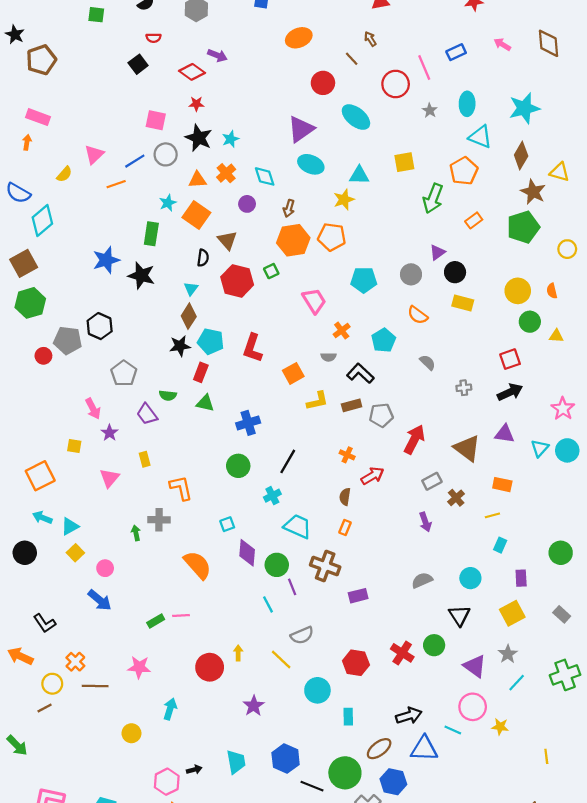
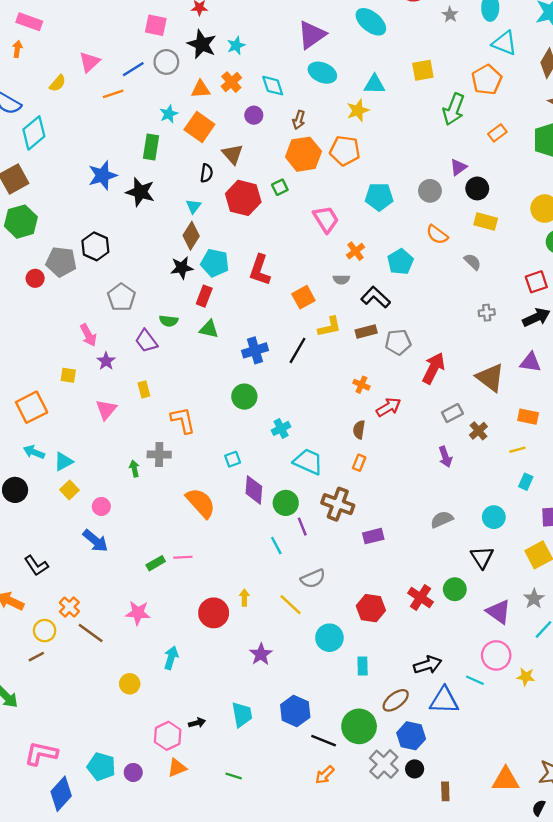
gray semicircle: (427, 362) -> (473, 262), moved
black line: (288, 461) -> (298, 350), moved
brown line: (95, 686) -> (91, 633), turned 35

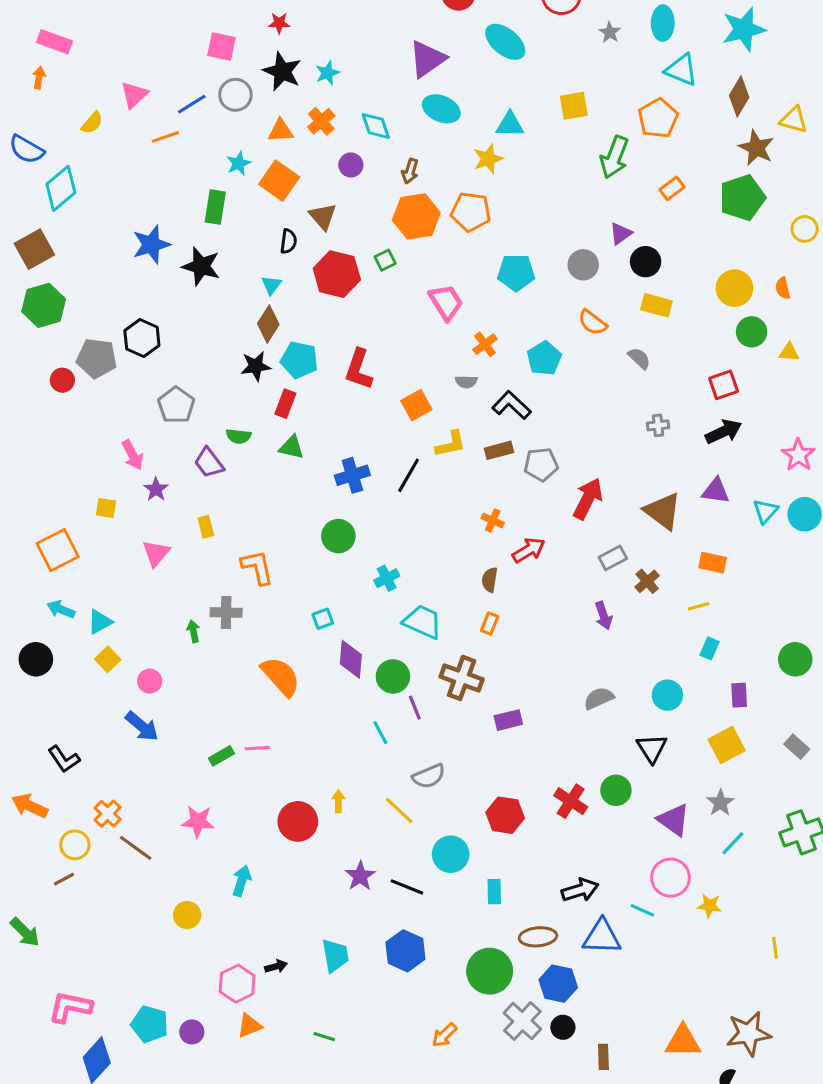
brown ellipse: (396, 700) -> (538, 937), turned 32
black line: (324, 741) -> (407, 887), moved

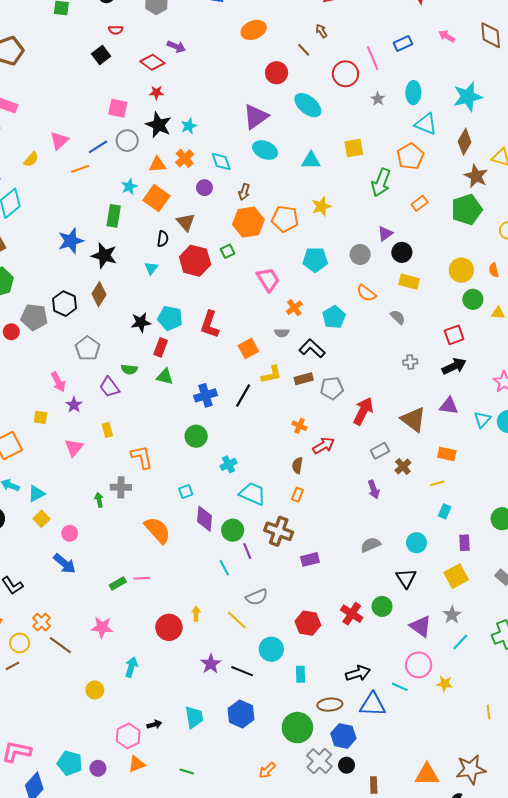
yellow star: (488, 159) -> (321, 206), moved
brown diamond: (268, 324) -> (99, 294), moved

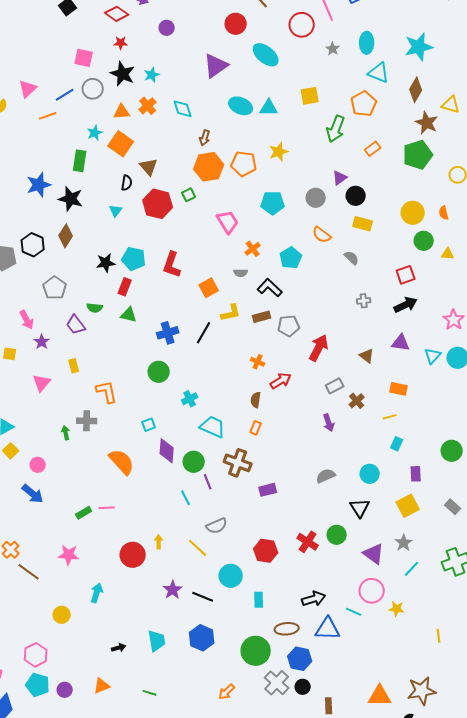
cyan ellipse: (265, 150) -> (241, 106), moved
purple circle: (204, 188) -> (167, 28), moved
brown triangle: (413, 419) -> (367, 356), size x0.6
pink hexagon: (128, 736) -> (36, 655), moved

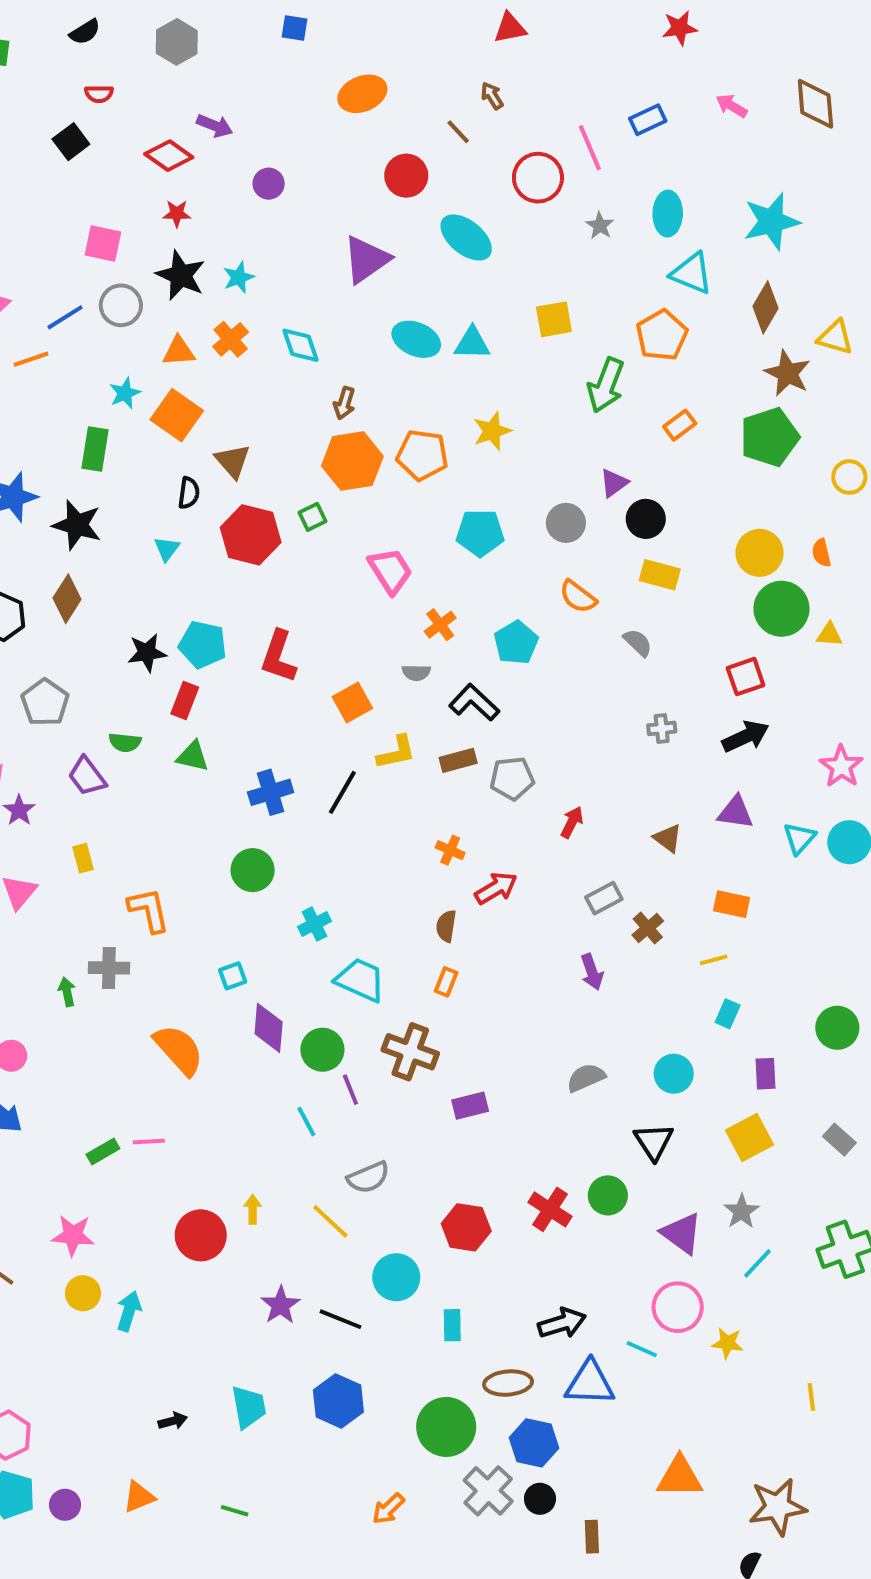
green circle: (424, 241) -> (781, 609), size x1.4
red arrow: (319, 348) -> (572, 822), size x0.6
yellow circle: (62, 615) -> (83, 1293), moved
orange triangle: (380, 696) -> (680, 1477), moved

